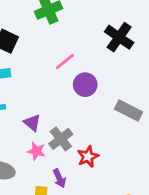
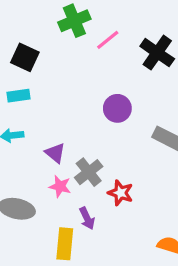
pink line: (65, 62) -> (108, 40), moved
red star: (88, 157) -> (121, 193), turned -30

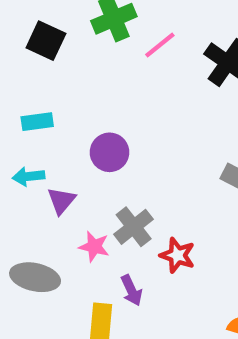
black square: (25, 57) -> (46, 41), moved
purple circle: (117, 108) -> (110, 152), moved
purple triangle: (55, 153) -> (61, 201), moved, turned 30

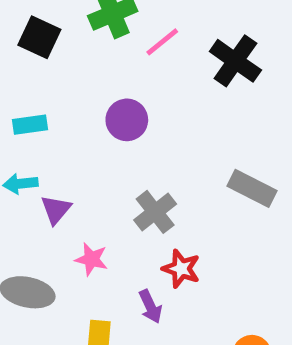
purple circle: (110, 152) -> (127, 120), moved
gray cross: (134, 227) -> (155, 212), moved
purple arrow: (131, 290) -> (150, 306), moved

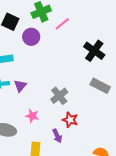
black cross: (235, 61) -> (94, 51), moved
purple circle: (127, 120) -> (31, 37), moved
purple triangle: (56, 210) -> (20, 86), moved

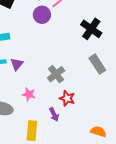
purple circle: (31, 37) -> (42, 15), moved
gray rectangle: (100, 86) -> (97, 64), turned 30

